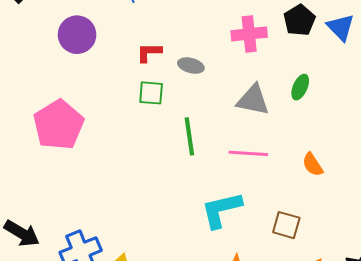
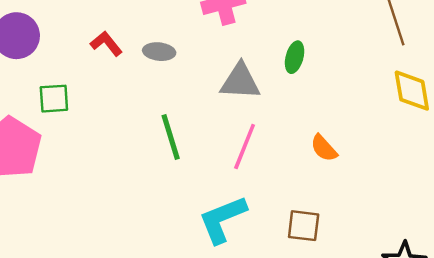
red L-shape: (149, 52) -> (106, 44), turned 60
green square: (151, 93) -> (54, 99), moved
pink line: (248, 153) -> (245, 147), turned -63

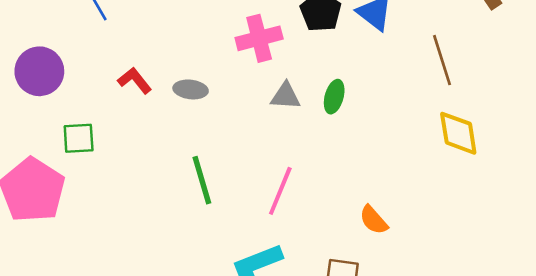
gray triangle: (240, 81) -> (286, 96), moved, size x0.7
orange semicircle: (324, 148) -> (374, 220), moved

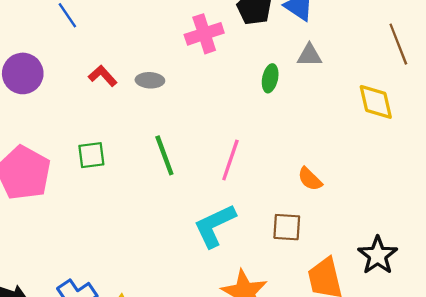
brown line: (442, 60) -> (398, 44), moved
gray triangle: (286, 96) -> (309, 55), moved
green square: (79, 138) -> (91, 155), moved

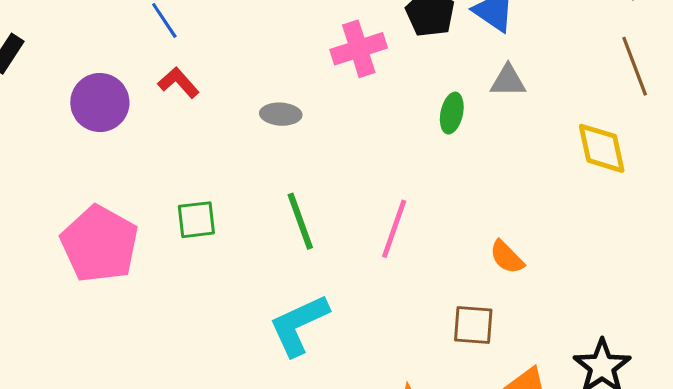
red L-shape: (103, 76) -> (179, 83), moved
cyan L-shape: (215, 226) -> (299, 325), moved

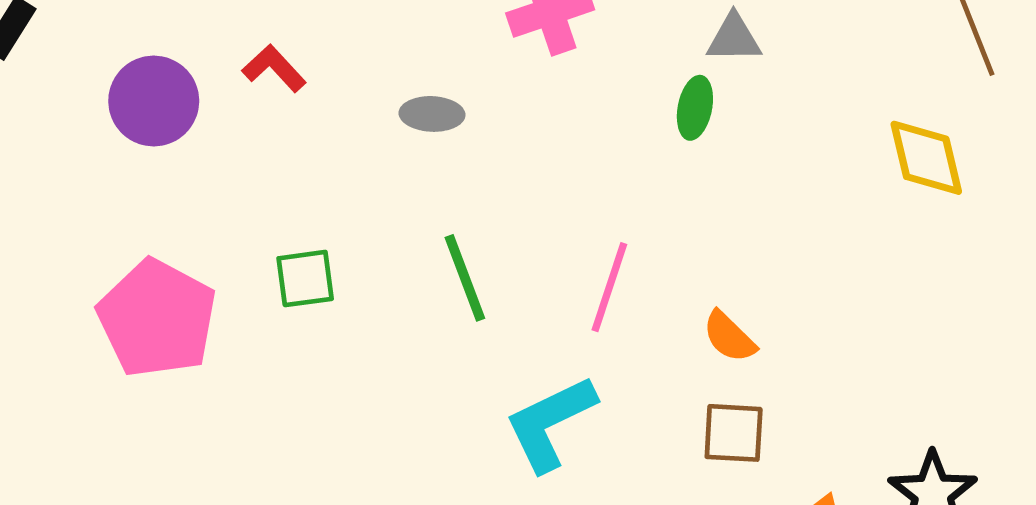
gray triangle: (508, 81) -> (734, 38), moved
orange semicircle: (507, 257) -> (729, 337), moved
cyan L-shape: (299, 325) -> (550, 423), moved

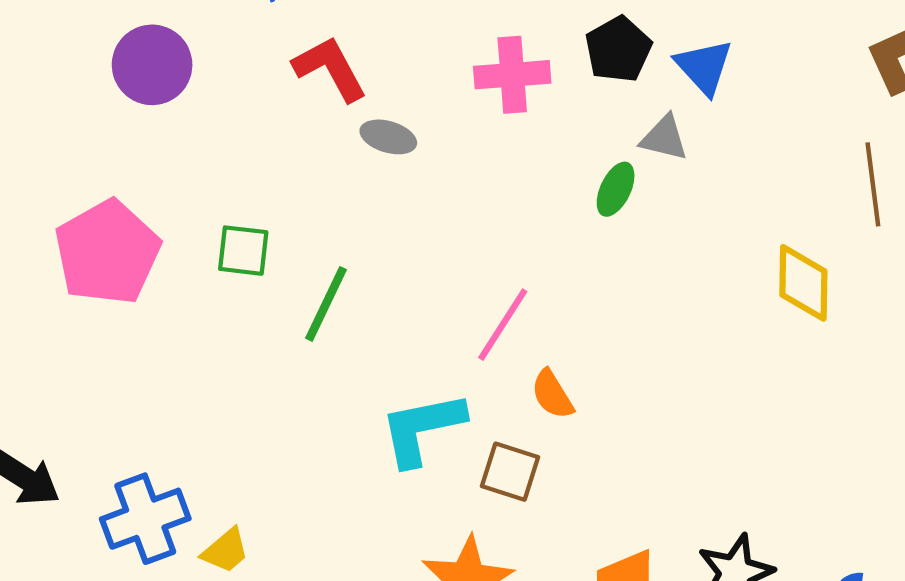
red L-shape: (274, 68) -> (330, 69), moved, size x1.4
green line: (465, 278) -> (326, 304), moved, turned 32
orange semicircle: (729, 337) -> (552, 394), moved
brown square: (734, 433) -> (510, 472), moved

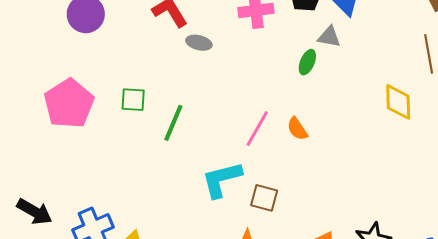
orange semicircle: (552, 394) -> (297, 129), moved

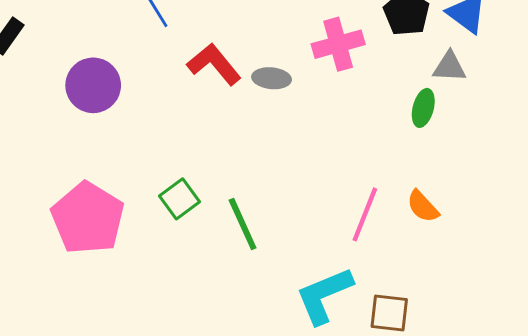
gray ellipse: (199, 43) -> (272, 78), moved
green square: (133, 100) -> (180, 199), turned -32
green line: (173, 123) -> (243, 224), turned -39

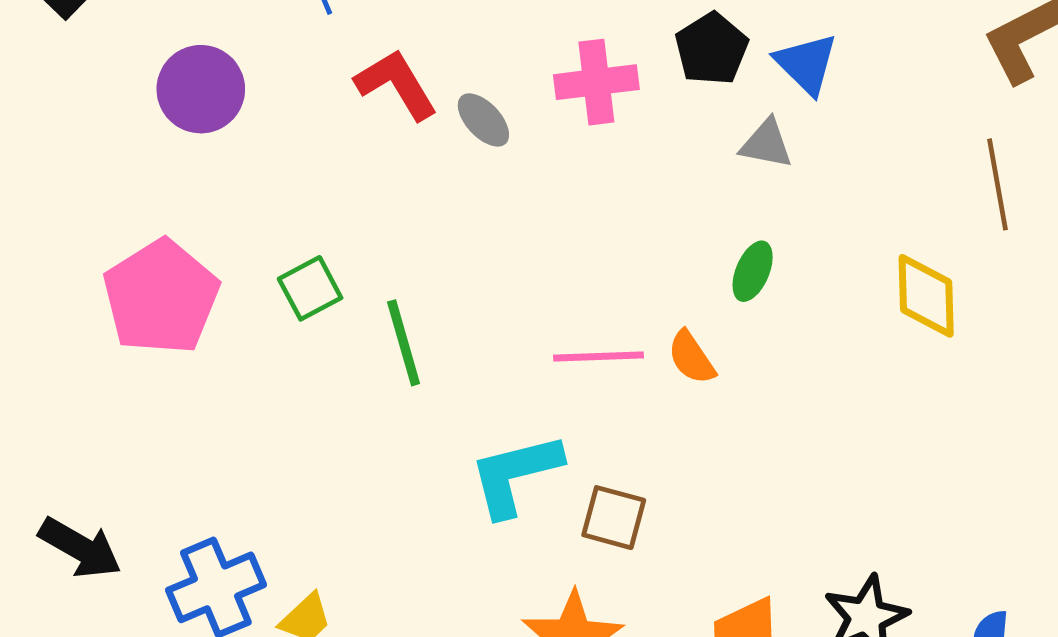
gray ellipse: (272, 78) -> (483, 120), turned 33
green ellipse: (423, 108) -> (753, 271), moved
pink line: (365, 214) -> (598, 357), turned 58

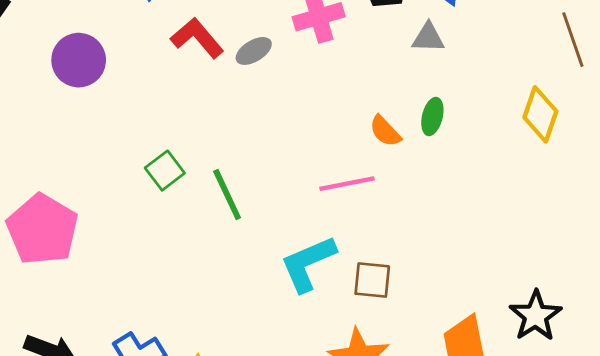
gray ellipse: (483, 120) -> (254, 51), turned -69
yellow diamond: (926, 296) -> (540, 114), turned 30
pink pentagon: (161, 297) -> (42, 229), moved
orange semicircle: (691, 357) -> (385, 131), moved

